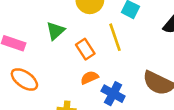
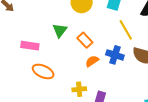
yellow line: (115, 37) -> (126, 30), moved
blue cross: (113, 94) -> (115, 55), moved

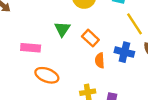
orange semicircle: (92, 61) -> (100, 60), turned -56

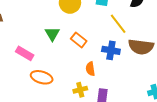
pink rectangle: (31, 48) -> (25, 53), turned 30
orange semicircle: (100, 60) -> (90, 69), moved

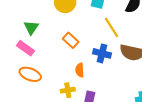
green triangle: (52, 34) -> (31, 28), moved
pink rectangle: (25, 53) -> (25, 48), moved

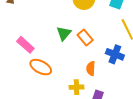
green triangle: (31, 28) -> (64, 33), moved
pink rectangle: (25, 48) -> (25, 45), moved

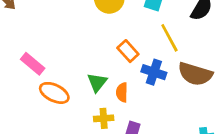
green triangle: (64, 33) -> (97, 82), moved
orange rectangle: (85, 38) -> (128, 51), moved

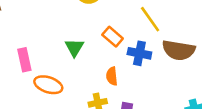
pink rectangle: (33, 64) -> (24, 60), turned 45
green triangle: (97, 82) -> (74, 48), moved

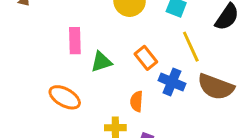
green triangle: (74, 48) -> (101, 62), turned 30
pink rectangle: (24, 60) -> (75, 41), moved

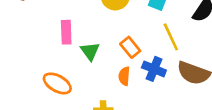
green triangle: (101, 62) -> (90, 51), turned -48
orange semicircle: (137, 101) -> (124, 76), moved

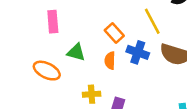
green triangle: (90, 51) -> (76, 52), moved, turned -36

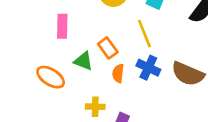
yellow line: (152, 21) -> (144, 34), moved
orange rectangle: (114, 33) -> (108, 48), moved

